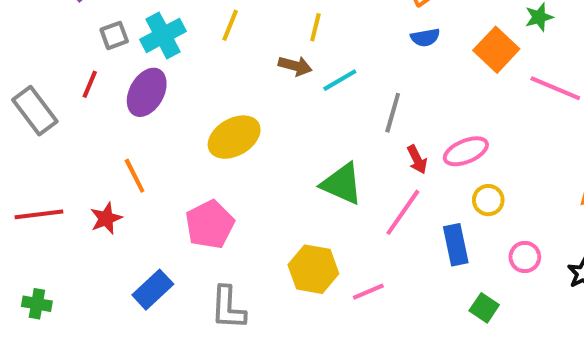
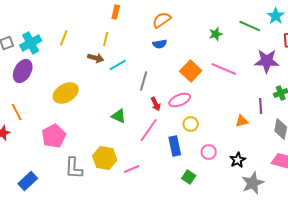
orange square: (496, 50) -> (191, 71), moved
green triangle: (342, 184) -> (119, 116), size x0.7
blue rectangle: (153, 290) -> (28, 181), moved
gray L-shape: (228, 308) -> (74, 168), moved

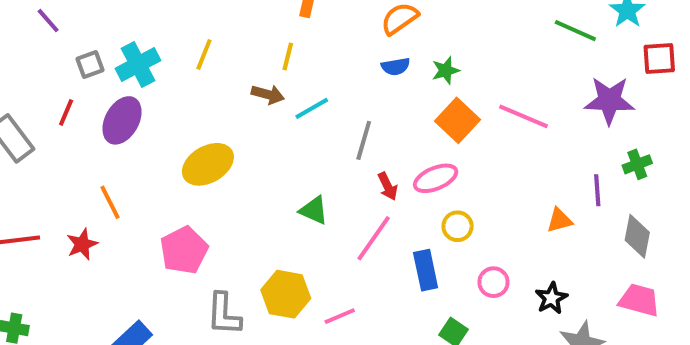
green star: (216, 34) -> (446, 70), moved

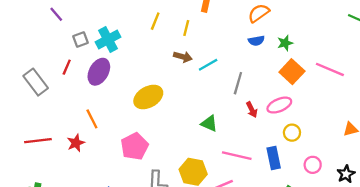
yellow line: (204, 54) -> (155, 21), moved
yellow line: (288, 56) -> (186, 28), moved
pink line: (374, 238) -> (237, 156), moved, turned 68

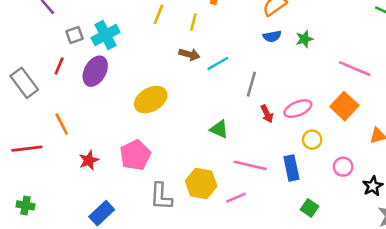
orange square: (292, 72) -> (344, 106), moved
orange line: (92, 119) -> (62, 124), moved
red star: (76, 143) -> (89, 160), moved
pink circle: (313, 165) -> (343, 167), moved

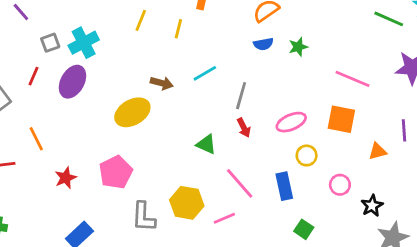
brown arrow: (189, 54) -> (162, 83), moved
orange square: (344, 106) -> (341, 119), turned -32
red arrow: (267, 114) -> (244, 128), moved
pink line: (250, 165) -> (240, 183), turned 36

